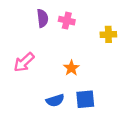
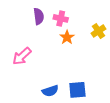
yellow cross: (108, 34) -> (98, 31), turned -32
orange star: (71, 68) -> (67, 37), moved

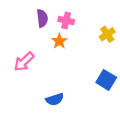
orange star: (67, 37) -> (59, 41), moved
blue square: (77, 90) -> (106, 80), moved, turned 36

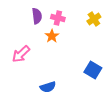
yellow cross: (107, 34) -> (94, 19), moved

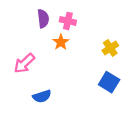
yellow cross: (94, 19) -> (110, 48), moved
blue semicircle: (48, 87) -> (42, 96), moved

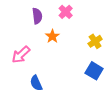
pink cross: (68, 21) -> (66, 12), moved, turned 32
blue semicircle: (42, 96) -> (36, 83), turned 84

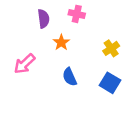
pink cross: (66, 12) -> (77, 14), turned -32
blue semicircle: (36, 83) -> (70, 77), moved

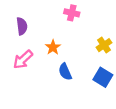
purple semicircle: (43, 19) -> (22, 26), moved
orange star: (61, 42) -> (53, 47), moved

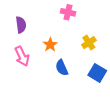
yellow cross: (104, 45) -> (89, 43), moved
pink arrow: (23, 59) -> (22, 56), turned -72

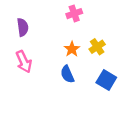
pink cross: (68, 12) -> (74, 14), turned -32
orange star: (50, 45) -> (72, 49), moved

